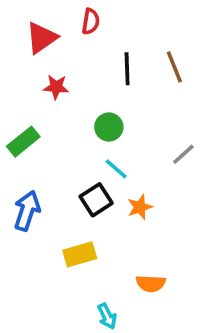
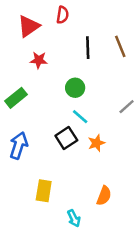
yellow rectangle: (80, 254) -> (44, 191), moved, turned -65
orange semicircle: (151, 283) -> (104, 196), turned -72

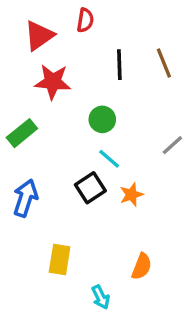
red star: (39, 60) -> (53, 82), size x1.5

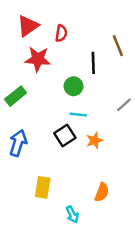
red semicircle: (85, 20) -> (61, 33), moved
black line: (119, 65) -> (93, 63), moved
cyan line: (109, 159) -> (78, 115), turned -35

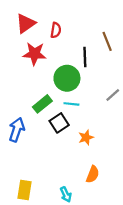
green circle: (73, 86) -> (67, 78), size x1.5
green rectangle: (16, 96) -> (42, 104), moved
orange star: (94, 140) -> (86, 137), moved
yellow rectangle: (43, 187) -> (24, 190), moved

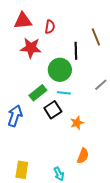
red triangle: (26, 23) -> (23, 21), turned 30

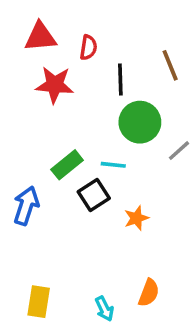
black line: (76, 51) -> (120, 79), moved
green circle: (60, 70) -> (140, 122), moved
orange semicircle: (83, 156) -> (149, 293), moved

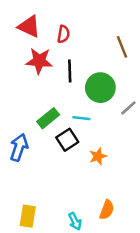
red triangle: (40, 37) -> (29, 26), turned 30
black line: (120, 79) -> (70, 71), moved

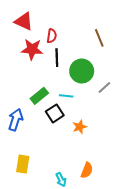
red semicircle: (63, 34) -> (52, 36), moved
yellow rectangle: (28, 216) -> (23, 164), moved

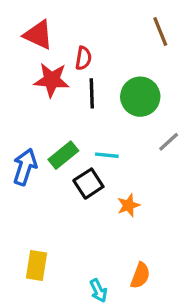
brown line: (99, 38) -> (160, 31), moved
green circle: (82, 71) -> (140, 97), moved
blue arrow: (16, 120) -> (25, 167), moved

